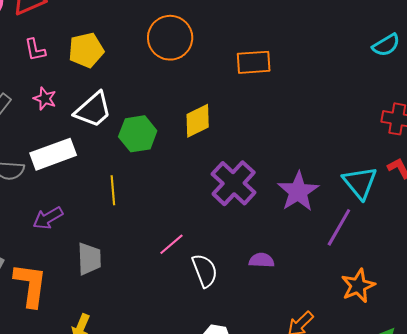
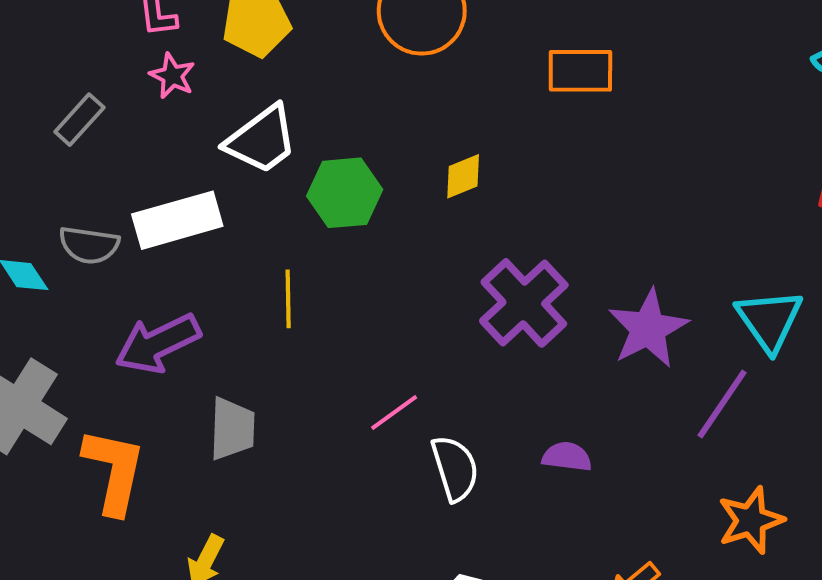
pink star: (45, 99) -> (172, 76), moved
yellow diamond: (198, 121) -> (463, 176), size x0.7
purple arrow: (48, 218) -> (158, 343), size x1.4

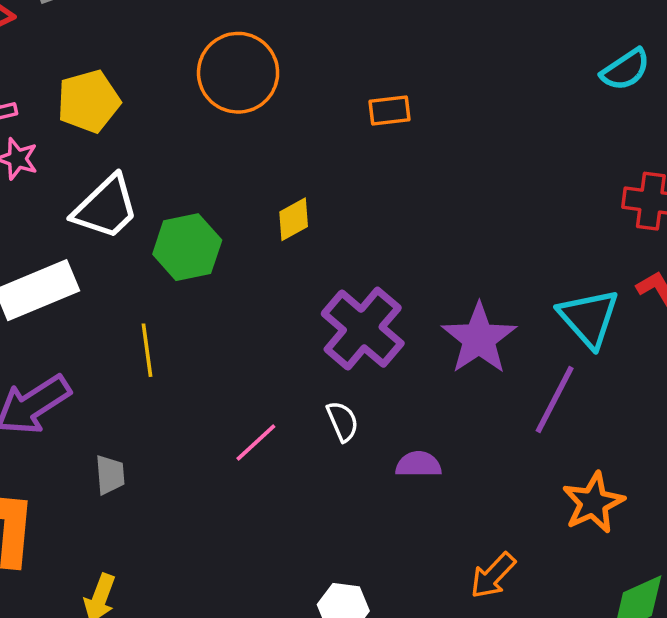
orange rectangle: (580, 71) -> (390, 110), size x0.7
gray trapezoid: (232, 429) -> (110, 475), size x0.7
white semicircle: (455, 468) -> (342, 421), moved, size x0.7

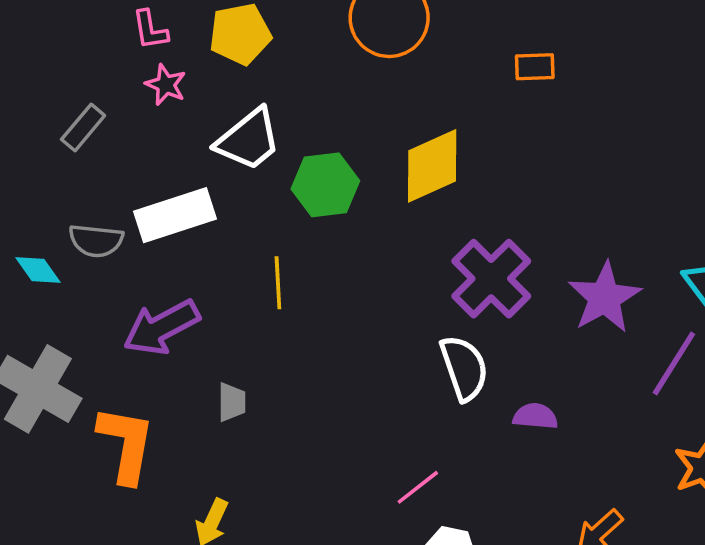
yellow diamond: (294, 219) -> (432, 166), size x1.8
white semicircle: (342, 421) -> (464, 368), size x1.6
pink line: (256, 442) -> (418, 487), moved

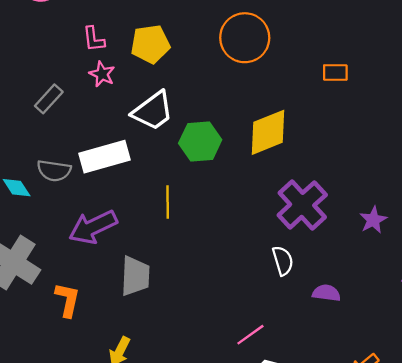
purple star: (605, 298) -> (373, 220), size x0.6
white semicircle: (464, 368) -> (283, 261), size x0.7
gray trapezoid: (232, 402) -> (135, 276), size x1.6
orange L-shape: (126, 444) -> (68, 300), size x0.7

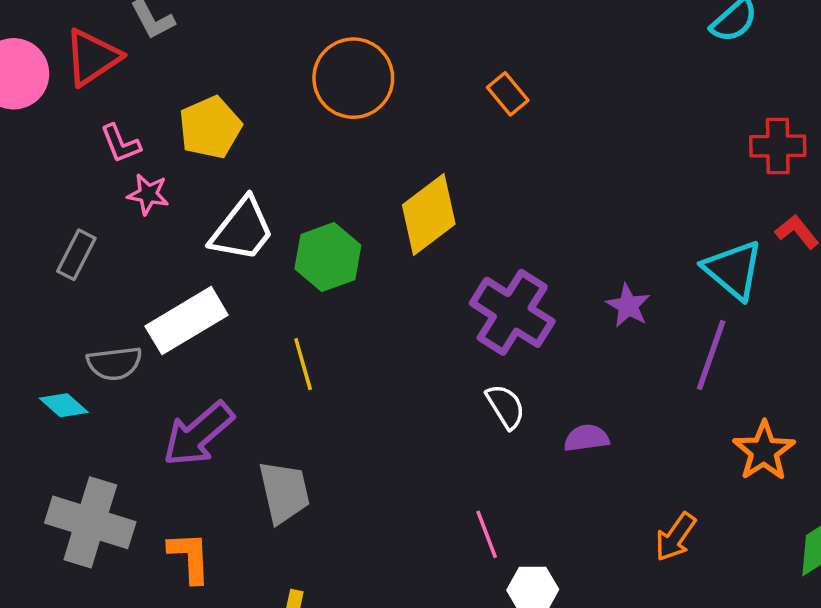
orange rectangle: (335, 72) -> (508, 94), turned 65
pink line: (250, 335) -> (487, 534), turned -60

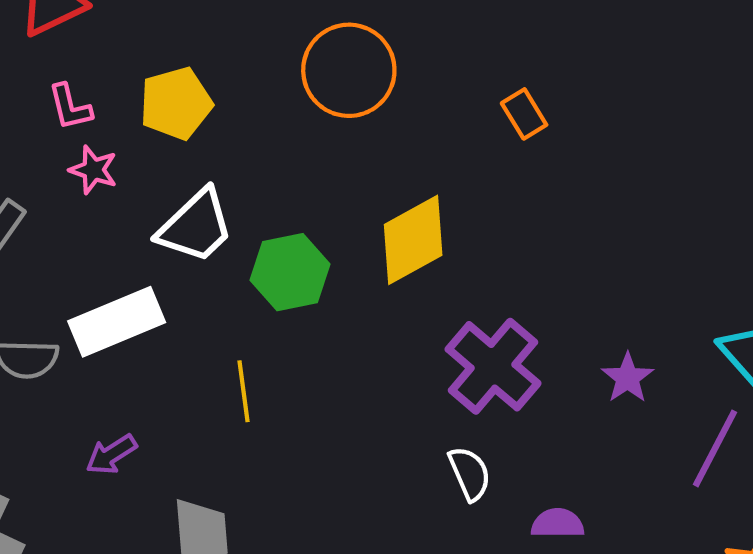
purple arrow: (198, 434) -> (111, 454), size x0.6

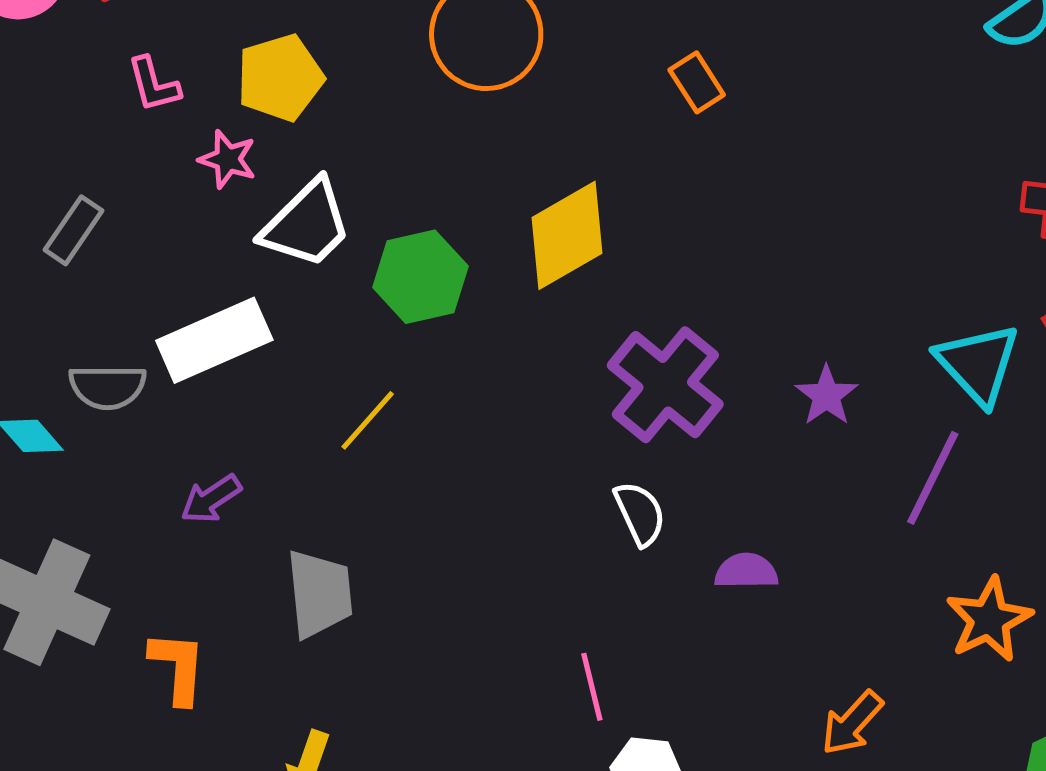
pink star: (93, 170) -> (228, 159), moved
yellow line: (244, 391) -> (368, 420), turned 50

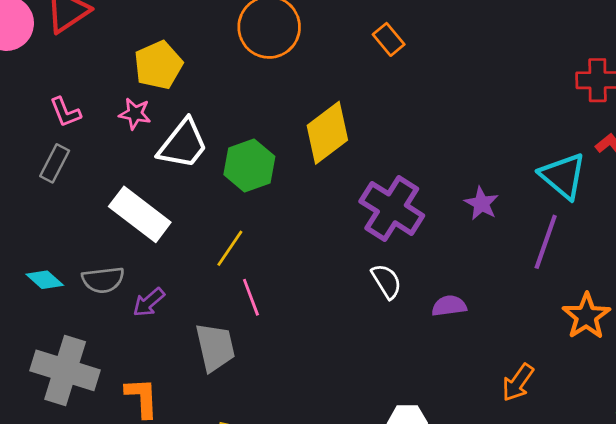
pink L-shape: (154, 84) -> (65, 112), moved
white rectangle: (214, 340) -> (140, 214), turned 68
gray semicircle: (107, 387) -> (103, 280), moved
pink line: (592, 687) -> (251, 297), moved

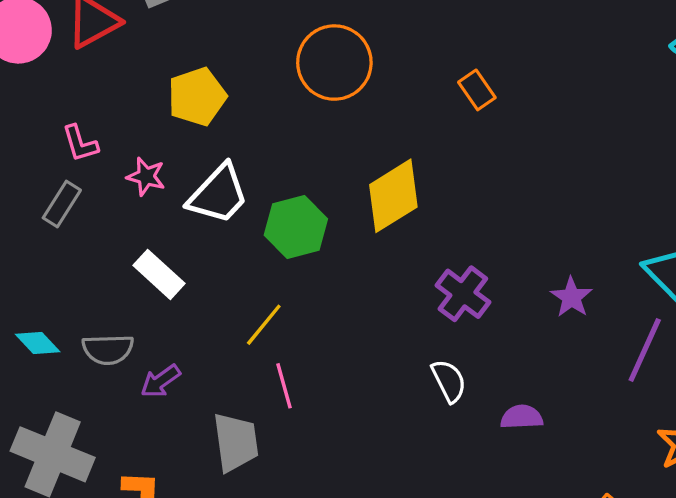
pink star: (135, 114) -> (146, 176), moved
purple cross: (392, 208) -> (463, 294), size x0.7
white rectangle: (140, 214) -> (159, 274), size x0.7

